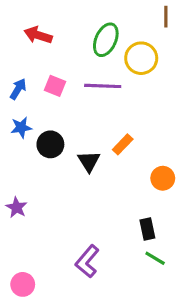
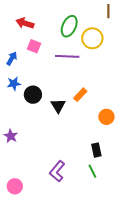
pink square: (55, 86) -> (34, 46), moved
green line: (155, 258) -> (92, 171), moved, turned 32

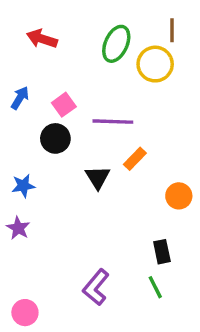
brown line: (108, 11) -> (172, 30), moved
pink square: (34, 46) -> (64, 105), moved, turned 32
purple line: (67, 56) -> (113, 122), moved
blue star: (14, 84) -> (23, 186), moved
black circle: (33, 95) -> (55, 138), moved

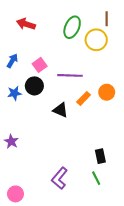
black triangle: (98, 177) -> (61, 110), turned -35
blue star: (23, 186) -> (14, 93), moved
orange circle: (179, 196) -> (107, 92), moved

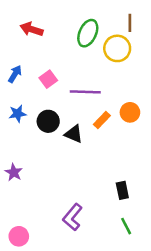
black circle: (34, 86) -> (48, 121), moved
green line: (96, 178) -> (126, 226), moved

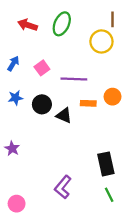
green ellipse: (88, 33) -> (62, 24), moved
orange rectangle: (102, 120) -> (88, 103), turned 48
black rectangle: (122, 190) -> (106, 164), size x1.5

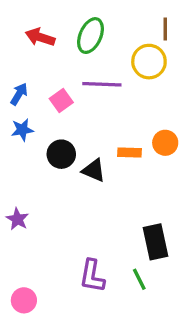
purple line: (74, 79) -> (102, 84), moved
blue star: (15, 98) -> (22, 130), moved
purple L-shape: (63, 187) -> (92, 276), turned -30
green line: (109, 195) -> (139, 279), moved

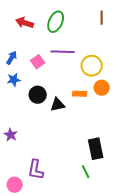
yellow circle: (149, 62) -> (92, 66), moved
black triangle: (94, 170) -> (58, 105), turned -35
purple L-shape: (92, 276) -> (36, 170), moved

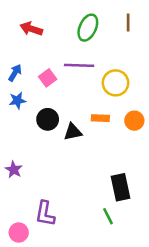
green ellipse: (56, 22) -> (88, 28), moved
orange circle: (102, 88) -> (134, 121), moved

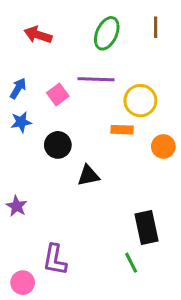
orange rectangle: (100, 118) -> (122, 130), moved
black triangle: (73, 132) -> (88, 176), moved

